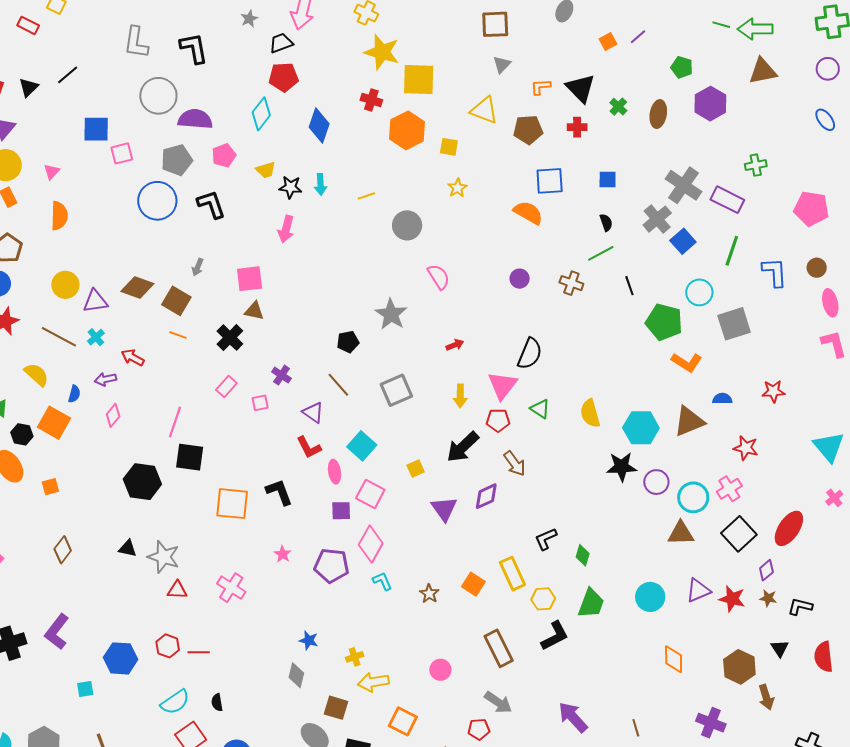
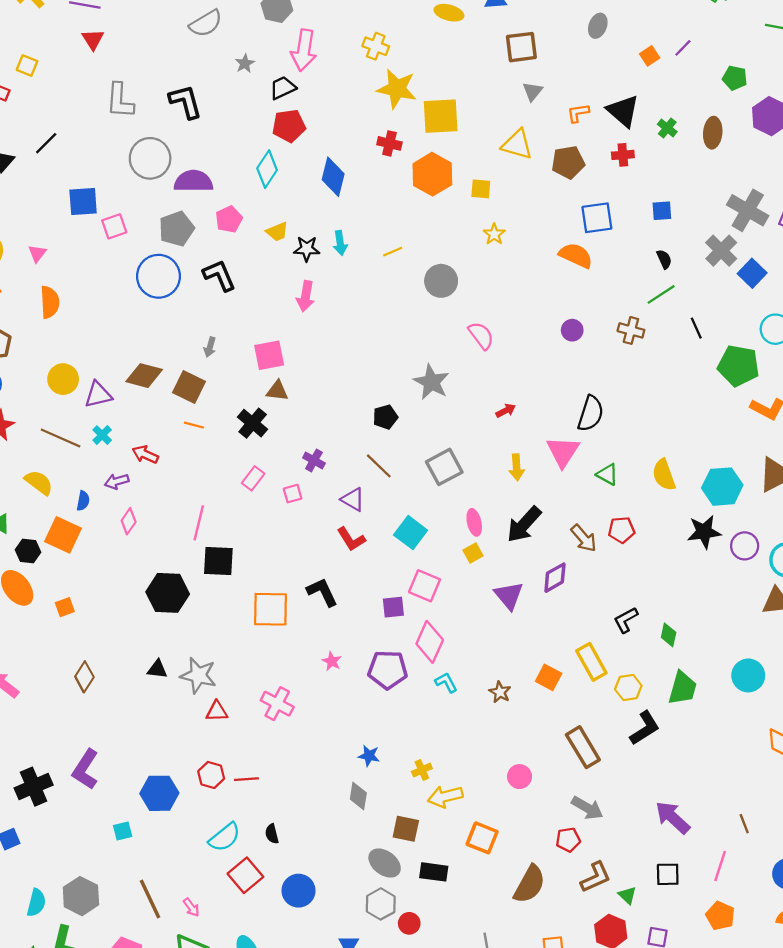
red pentagon: (498, 420) -> (622, 530), moved
pink ellipse: (334, 472) -> (474, 522), moved

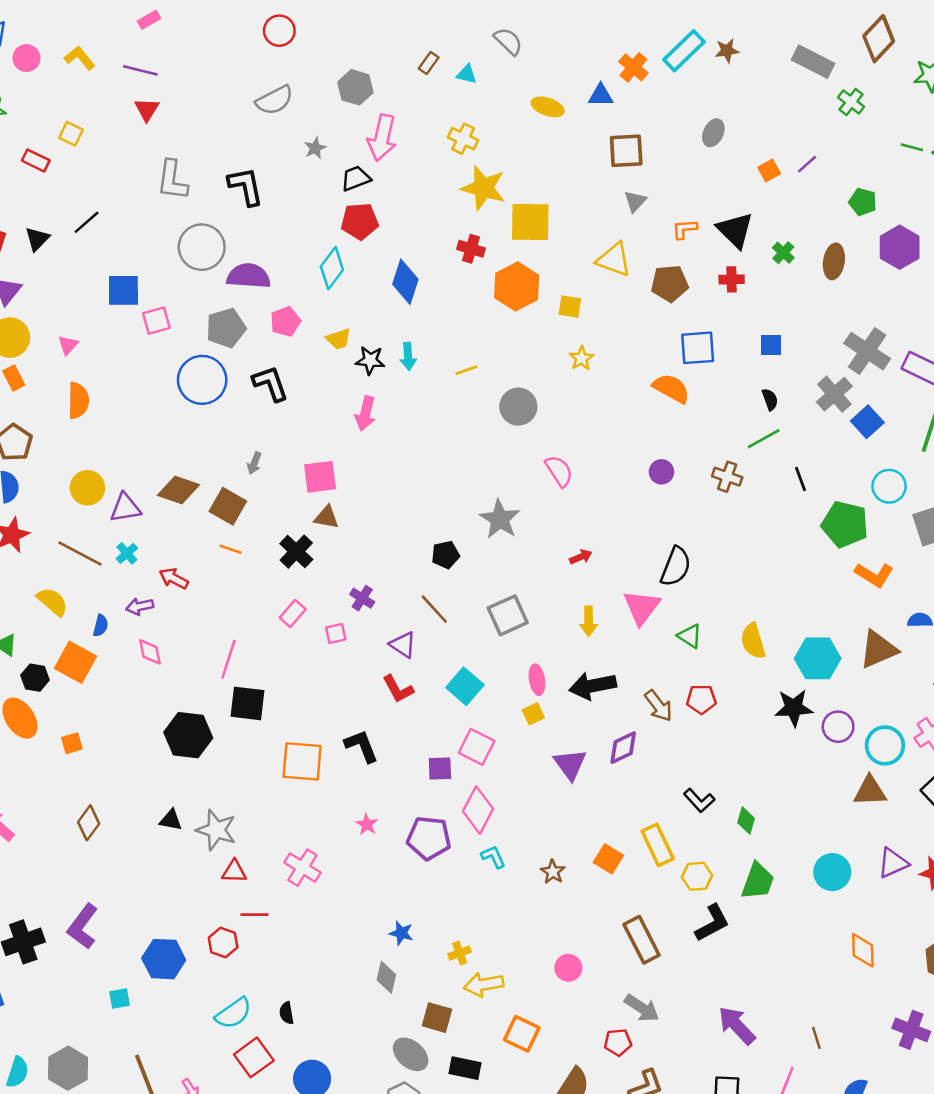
pink diamond: (129, 521) -> (150, 652), turned -50
black arrow: (524, 524) -> (593, 686), turned 33
black L-shape: (626, 620) -> (699, 800), turned -108
red line: (246, 779) -> (255, 915), moved

